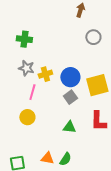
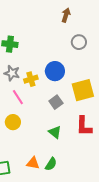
blue circle: (70, 77) -> (55, 71), moved
pink line: (32, 92) -> (18, 97), turned -49
green triangle: (69, 127) -> (55, 132), turned 32

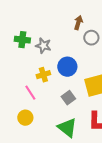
brown arrow: (66, 15) -> (78, 23), moved
gray star: (12, 73) -> (43, 46), moved
green triangle: (55, 132) -> (67, 128), size x1.5

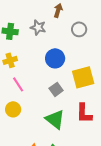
brown arrow: (78, 23) -> (58, 10), moved
gray star: (43, 46) -> (38, 27), moved
yellow cross: (43, 75) -> (10, 60), moved

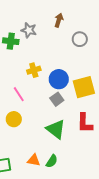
gray star: (38, 27) -> (29, 30), moved
blue circle: (55, 58) -> (59, 79), moved
yellow cross: (10, 60) -> (34, 70), moved

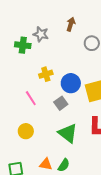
gray square: (57, 99) -> (61, 103), moved
yellow circle: (14, 119) -> (26, 131), moved

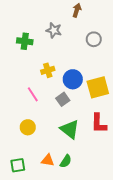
brown arrow: (71, 24) -> (77, 10), moved
gray star: (41, 34) -> (54, 30), moved

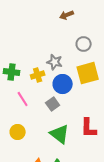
brown arrow: (77, 10) -> (67, 15), turned -128
gray star: (54, 30) -> (55, 62), moved
green cross: (25, 41) -> (12, 72), moved
yellow square: (98, 87) -> (88, 73), moved

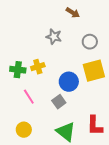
brown arrow: (67, 15) -> (73, 13), turned -128
gray star: (55, 62) -> (54, 37), moved
yellow cross: (38, 75) -> (38, 67), moved

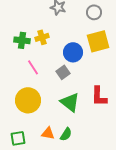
yellow circle: (24, 130) -> (28, 100), size x1.6

